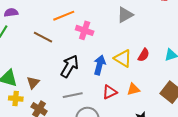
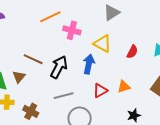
brown line: (43, 37) -> (33, 59), moved
yellow triangle: (123, 58) -> (103, 44), moved
brown triangle: (33, 82) -> (19, 77), moved

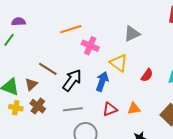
brown cross: (31, 111) -> (38, 106), moved

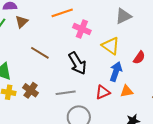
black arrow: (72, 80) -> (77, 63), moved, turned 115
blue arrow: (102, 81) -> (116, 72), moved
brown triangle: (31, 84) -> (22, 22), moved

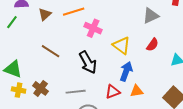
gray triangle: (123, 16) -> (151, 16), moved
brown triangle: (22, 22) -> (45, 14), moved
red semicircle: (139, 58) -> (152, 45), moved

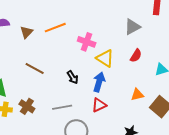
pink cross: (93, 28) -> (87, 42), moved
black arrow: (88, 62) -> (73, 77), size x0.6
blue arrow: (126, 71) -> (99, 82), moved
orange triangle: (137, 91) -> (137, 95), moved

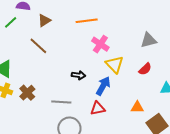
orange line: (55, 28) -> (87, 21), moved
brown line: (35, 68) -> (38, 46), moved
black arrow: (73, 77) -> (78, 75), turned -64

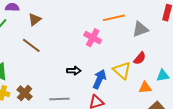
orange line: (87, 21) -> (114, 18), moved
yellow triangle: (114, 64) -> (122, 70), moved
orange triangle: (137, 107) -> (145, 88), moved

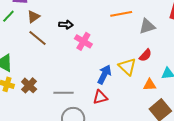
brown triangle: (35, 20) -> (34, 17), moved
pink cross: (93, 38) -> (83, 41), moved
black arrow: (74, 71) -> (66, 25), moved

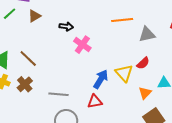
brown line: (38, 38) -> (28, 59), moved
orange triangle: (150, 85) -> (145, 93), turned -48

